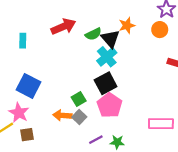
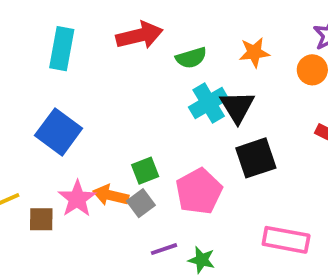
black triangle: (110, 39) -> (237, 107), moved
cyan rectangle: (23, 41) -> (62, 49), size x1.5
black square: (106, 83) -> (256, 158), moved
pink star: (19, 113) -> (77, 199), moved

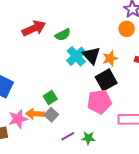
orange star: (254, 52) -> (110, 58), moved
pink pentagon: (199, 191) -> (99, 102), moved, turned 30
pink star: (77, 199) -> (18, 119), turned 30

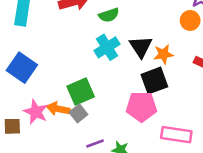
cyan cross: (76, 56) -> (107, 47), moved
green square: (50, 98) -> (81, 91), size x1.5
pink star: (18, 119) -> (36, 112), turned 30

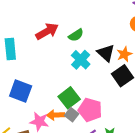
pink pentagon: (141, 107) -> (90, 110), moved, turned 30

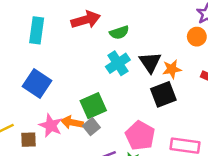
pink pentagon: (90, 110) -> (140, 136), moved

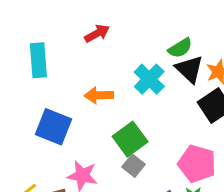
red arrow: (86, 20) -> (97, 33), size x0.7
green semicircle: (119, 32) -> (180, 48), moved
orange arrow: (72, 122) -> (99, 95), moved

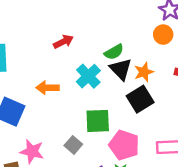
red arrow: (97, 33) -> (63, 42), moved
green square: (130, 139) -> (98, 121), moved, turned 32

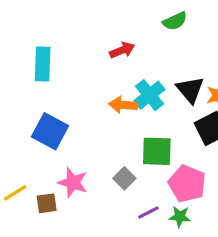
green semicircle: (114, 52) -> (175, 21), moved
orange arrow: (47, 88) -> (123, 105), moved

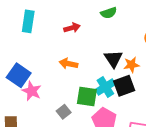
cyan rectangle: (43, 64) -> (28, 21), moved
cyan cross: (150, 95) -> (105, 87), moved
pink star: (73, 182) -> (32, 91), moved

